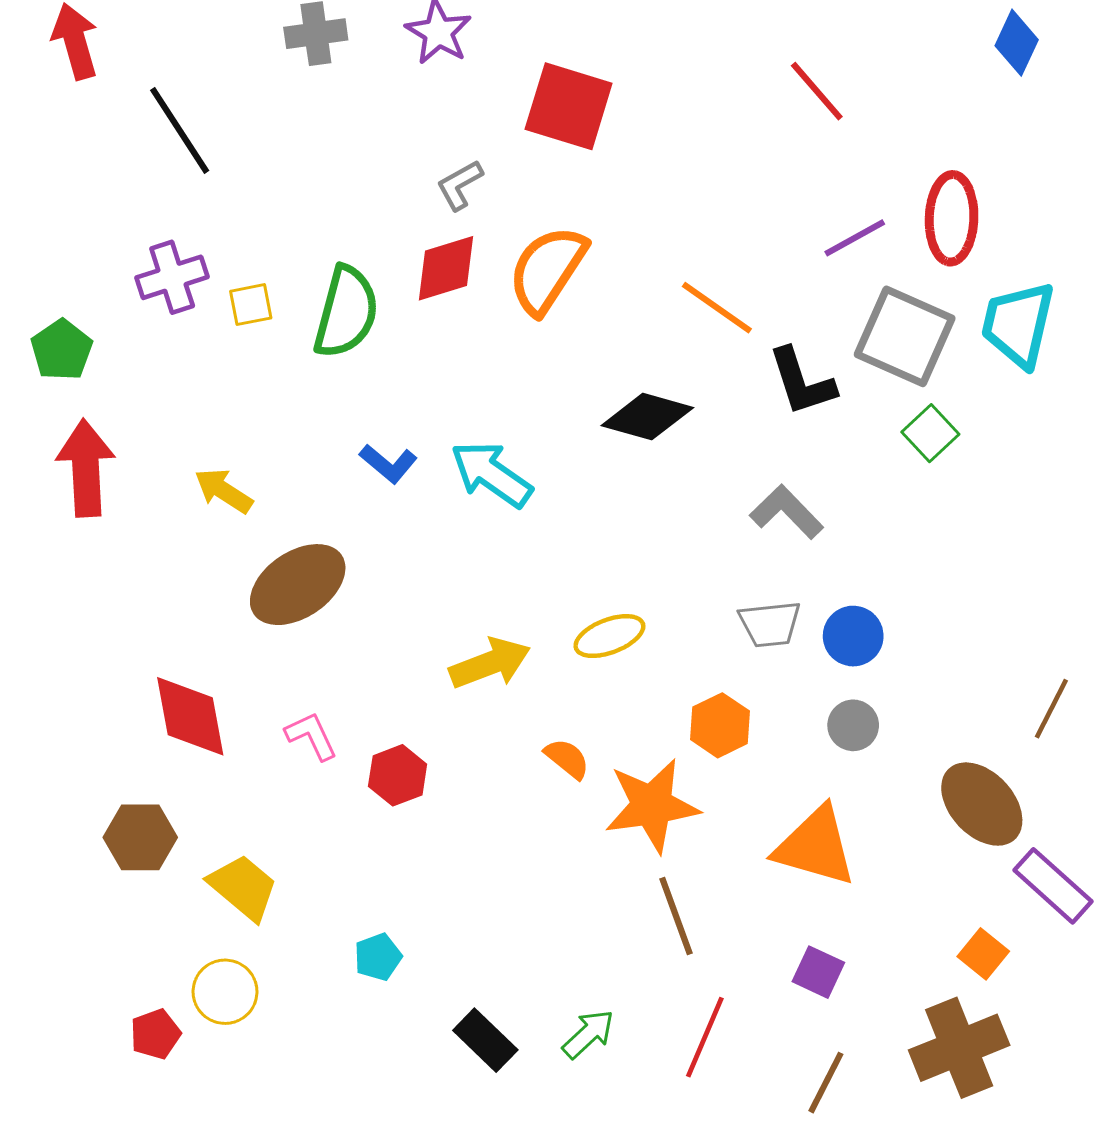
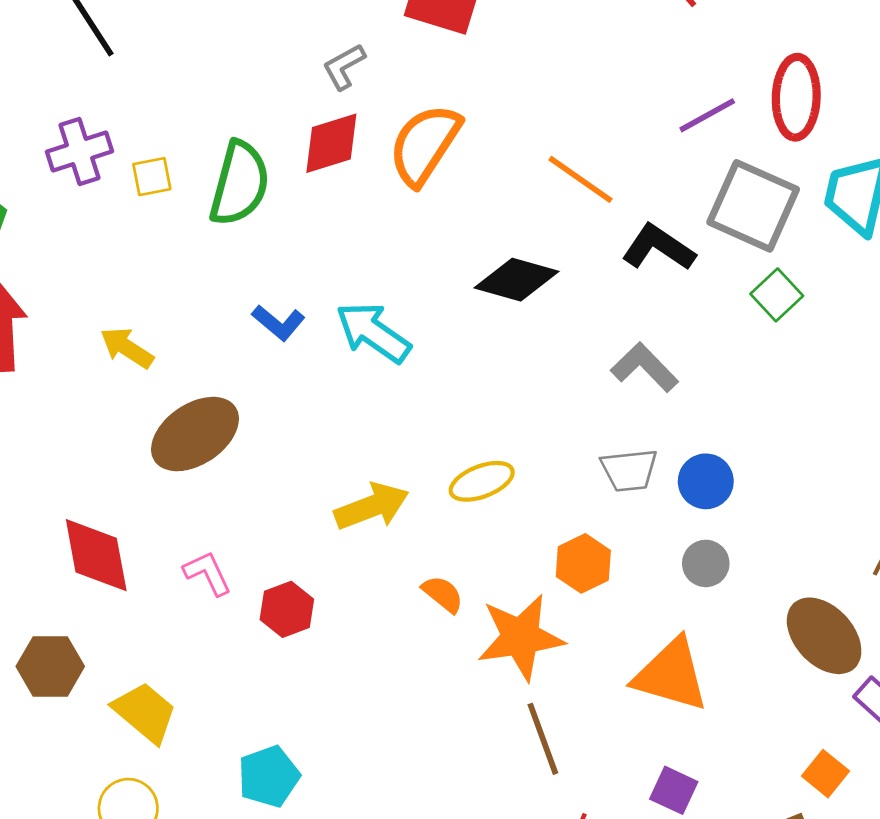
black L-shape: (802, 382) -> (658, 248), turned 142
cyan pentagon: (378, 957) -> (269, 776), size x1.4

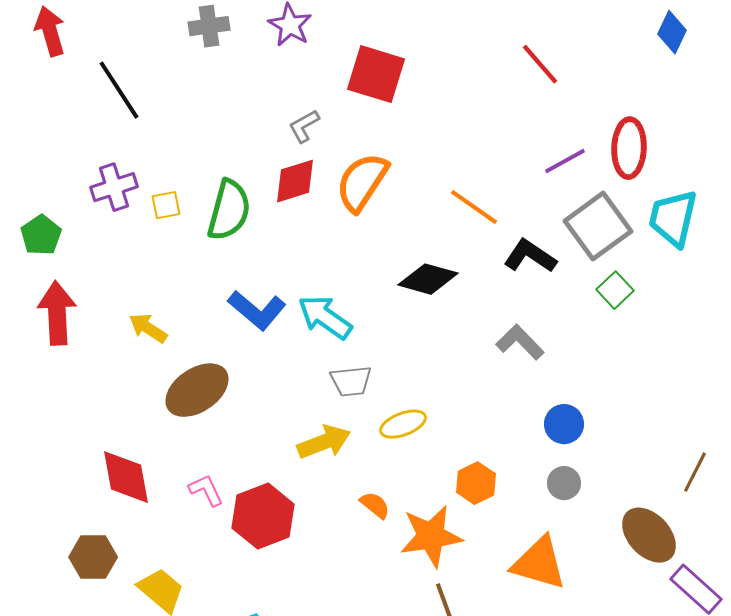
gray square: (753, 206) -> (598, 226), turned 30
blue L-shape: (279, 323) -> (257, 310), size x1.5
gray trapezoid: (629, 470) -> (351, 381), moved
red hexagon: (287, 609) -> (263, 516), size x1.6

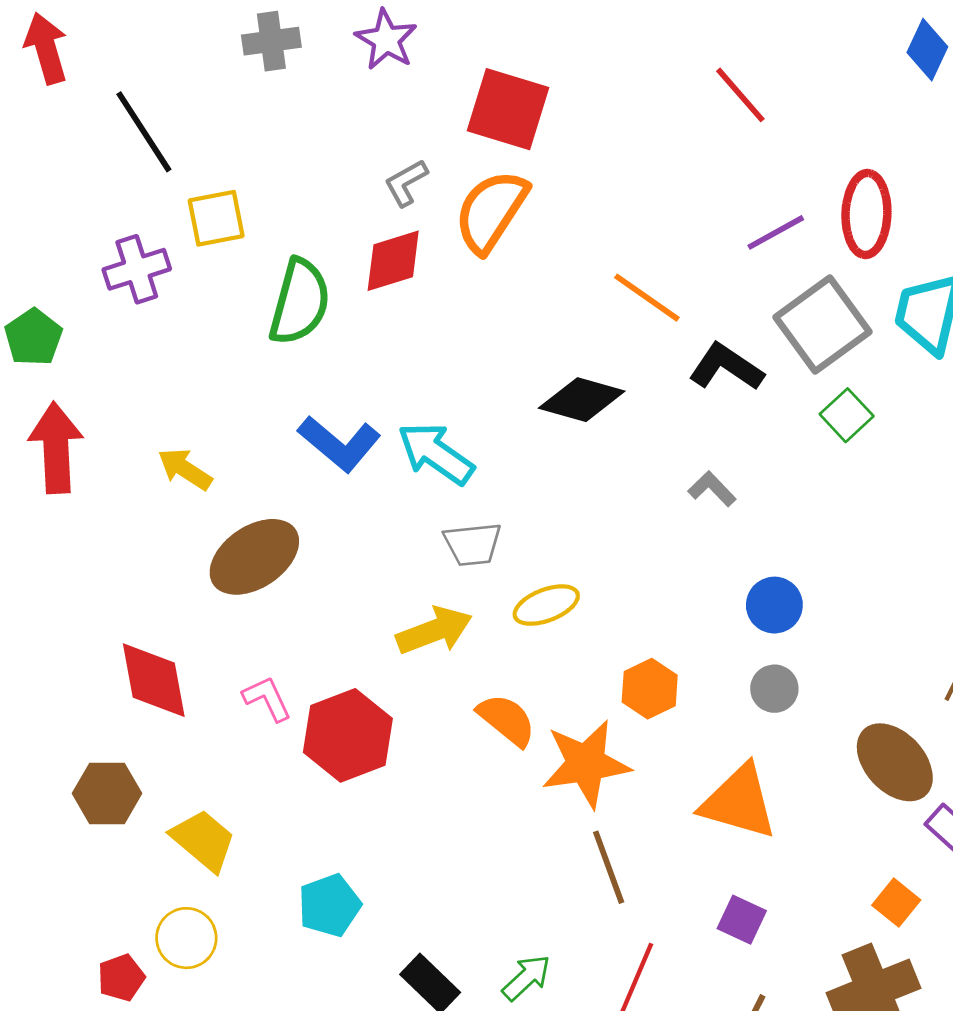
orange semicircle: (362, 182) -> (491, 211), moved
yellow square: (166, 205) -> (216, 218), moved, size x1.4
gray L-shape: (520, 342) -> (712, 489), size x0.7
orange semicircle: (375, 505) -> (507, 720), size x1.4

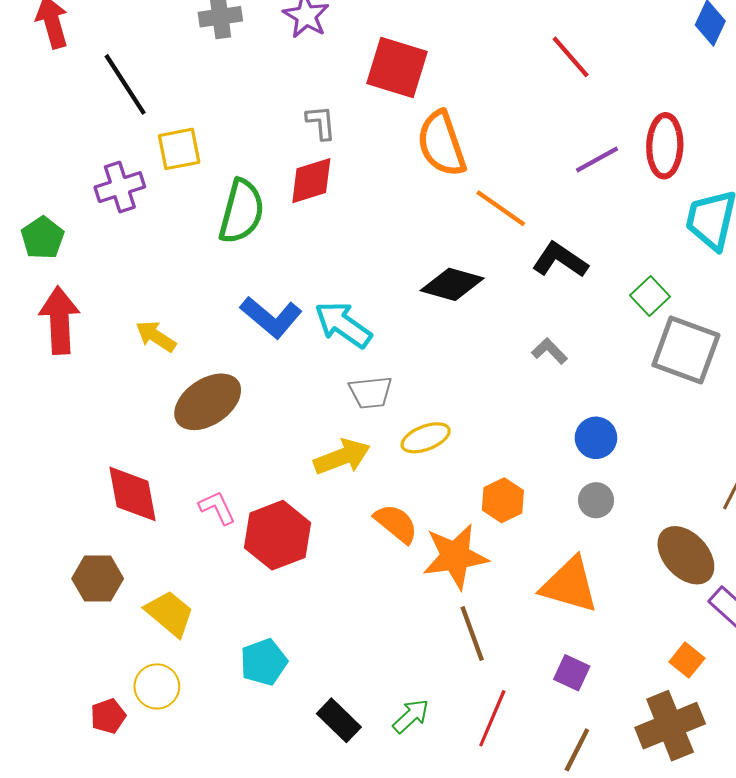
gray L-shape: (406, 183) -> (321, 122), turned 114
orange semicircle: (491, 211) -> (442, 144), moved, turned -52
gray square: (823, 325) -> (686, 350), moved, turned -34

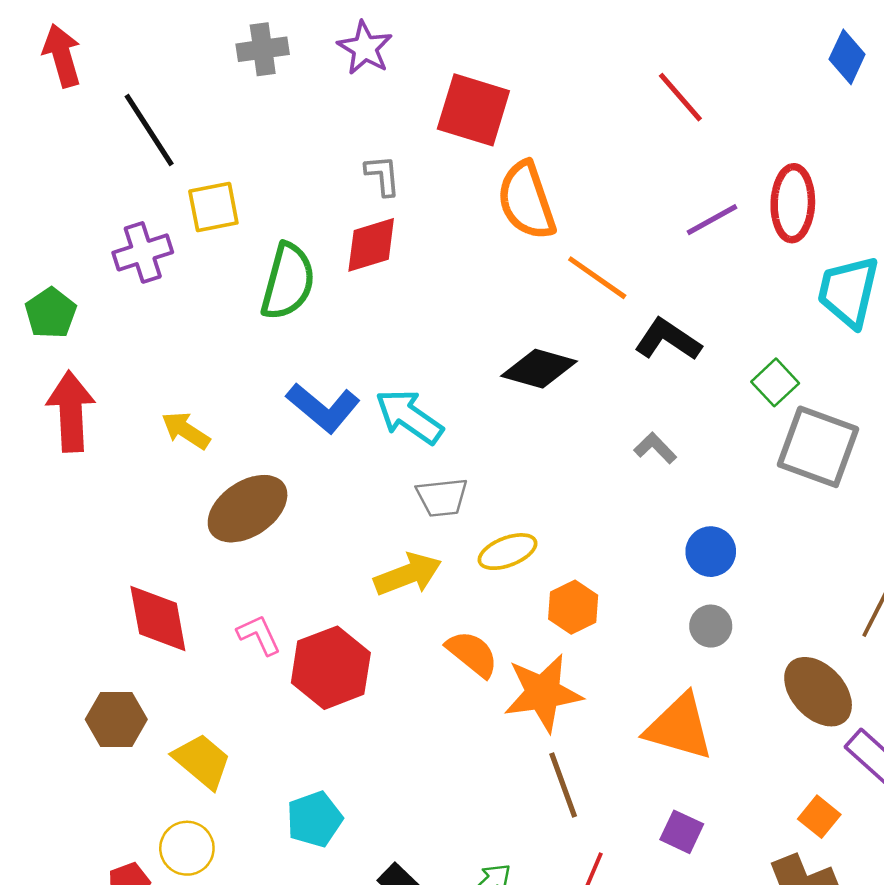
orange hexagon: (503, 500) -> (573, 607), moved

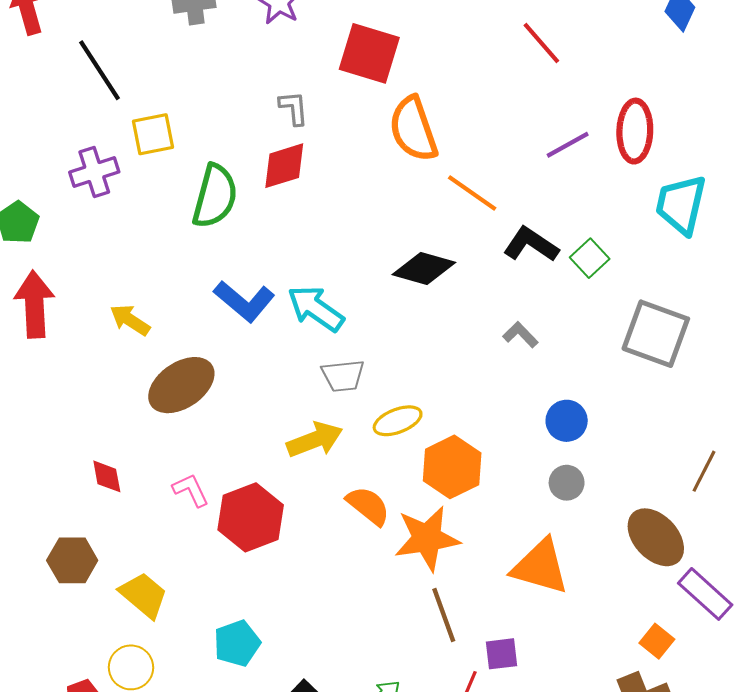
green square: (775, 382) -> (590, 258), moved
orange hexagon: (573, 607) -> (452, 467), size x1.4
red diamond: (158, 618) -> (107, 476), size x0.6
purple square: (682, 832) -> (501, 654), moved, turned -32

